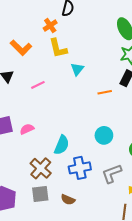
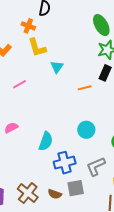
orange cross: (50, 26) -> (28, 26), turned -32
brown cross: (41, 168) -> (28, 193), moved
gray square: (40, 194) -> (76, 188), moved

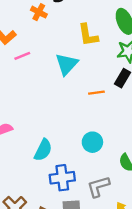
yellow L-shape: (37, 48) -> (88, 35), moved
cyan triangle: (57, 67) -> (67, 64), size x1.5
pink line: (20, 84) -> (22, 56), moved

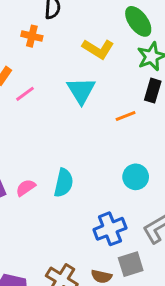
yellow L-shape: (88, 35) -> (98, 49), turned -35
cyan semicircle: (43, 150) -> (64, 183), moved

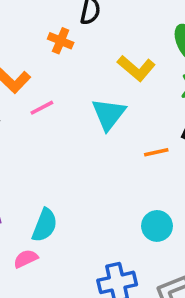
cyan semicircle: (64, 183) -> (45, 225), moved
pink semicircle: (26, 188) -> (26, 259), moved

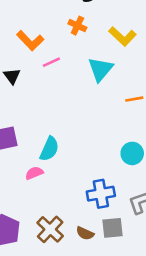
orange cross: (61, 41) -> (77, 26), moved

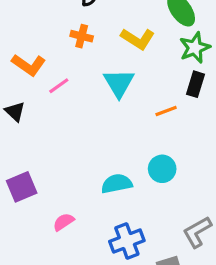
cyan semicircle: (49, 149) -> (117, 184), moved, turned -115
cyan circle: (132, 153) -> (162, 169), moved
blue cross: (101, 194) -> (127, 241), moved

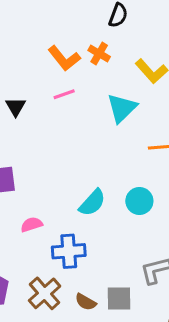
orange L-shape: (29, 65) -> (64, 58), moved
cyan semicircle: (117, 184) -> (92, 203), turned 128
blue cross: (127, 241) -> (69, 251), moved

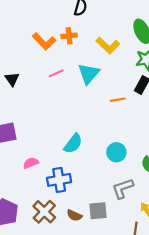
orange cross: (99, 53) -> (69, 36), turned -32
pink line: (64, 94) -> (56, 73), moved
cyan circle: (139, 201) -> (116, 152), moved

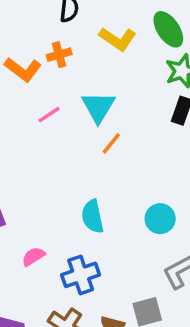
yellow L-shape: (108, 45) -> (118, 39), moved
orange line: (118, 100) -> (111, 143), moved, turned -32
cyan semicircle: (73, 144) -> (92, 216), turned 140

